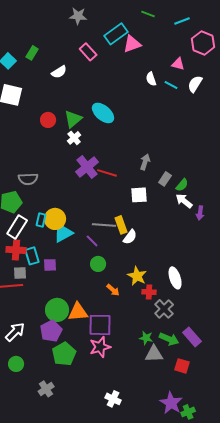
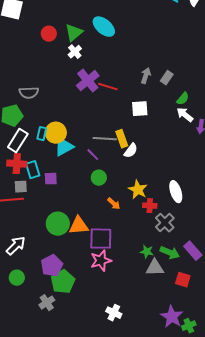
gray rectangle: (165, 179) -> (167, 78), moved
purple pentagon: (51, 331) -> (52, 266), moved
green pentagon: (64, 354) -> (63, 282), moved

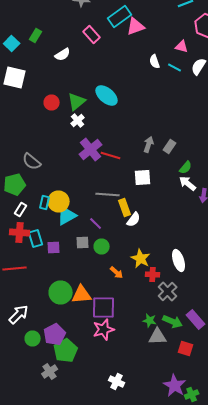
gray semicircle: (29, 93) -> (32, 162), turned 42
gray line: (105, 139) -> (108, 194), moved
white rectangle: (18, 141) -> (21, 210), size x0.6
gray square: (21, 187) -> (83, 242), moved
green circle: (17, 278) -> (33, 338), moved

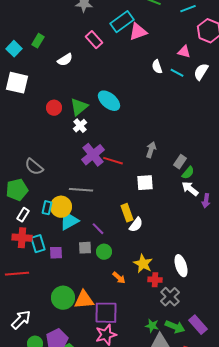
gray rectangle: (170, 146) -> (180, 162), moved
gray line: (108, 194) -> (81, 190), moved

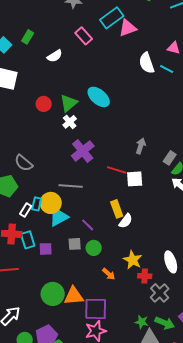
white semicircle: (157, 67) -> (147, 63), size x1.5
red line: (113, 161) -> (117, 170), moved
white rectangle: (23, 215) -> (26, 210), moved

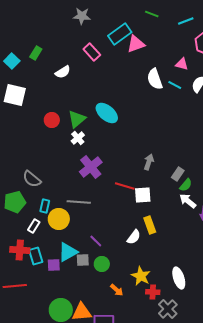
cyan rectangle: (37, 204) -> (45, 206), moved
yellow rectangle: (117, 209) -> (150, 225), moved
cyan triangle: (59, 217) -> (68, 252), moved

